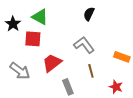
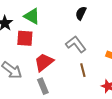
gray rectangle: (68, 87) -> (43, 86), moved

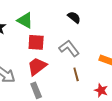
black semicircle: (81, 13) -> (74, 17), turned 104
red square: (25, 38) -> (36, 42), moved

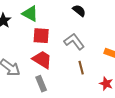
red trapezoid: (37, 66) -> (42, 60), turned 70

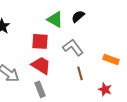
black semicircle: (79, 11) -> (78, 16), turned -80
green triangle: (30, 14) -> (55, 19), moved

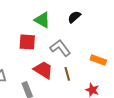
black semicircle: (78, 16) -> (74, 17), moved
red trapezoid: (41, 65) -> (43, 70), moved

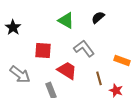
red square: (27, 42) -> (43, 50), moved
brown line: (67, 74) -> (99, 78), moved

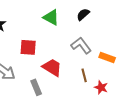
gray L-shape: (84, 48) -> (81, 45), moved

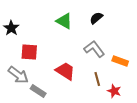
red square: (28, 47) -> (29, 52), moved
gray rectangle: (36, 87) -> (38, 91), moved, turned -35

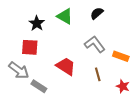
black star: (11, 28) -> (37, 23), moved
red star: (114, 91) -> (123, 86), moved

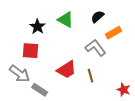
orange rectangle: (121, 56) -> (114, 33), moved, turned -49
red trapezoid: (66, 66) -> (67, 70), turned 115
brown line: (98, 74) -> (91, 76), moved

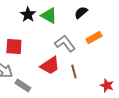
black star: (38, 27) -> (28, 15), moved
orange rectangle: (114, 33) -> (94, 38), moved
gray L-shape: (96, 48) -> (65, 44), moved

